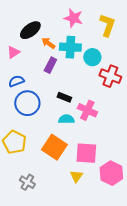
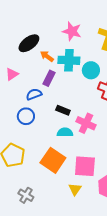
pink triangle: (13, 52) -> (12, 74), moved
blue semicircle: (16, 81) -> (34, 94), moved
blue circle: (27, 103) -> (26, 116), size x0.7

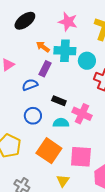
black ellipse: (29, 43) -> (25, 21), moved
blue circle: (26, 116) -> (33, 116), moved
yellow triangle: (75, 189) -> (63, 181), moved

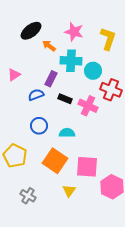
orange arrow: (43, 47) -> (49, 46), moved
black rectangle: (59, 101) -> (65, 99), moved
pink cross: (82, 114) -> (88, 106), moved

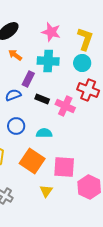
orange arrow: (49, 46) -> (15, 55), moved
cyan circle: (93, 71) -> (82, 63), moved

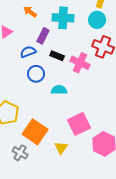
blue circle: (16, 126) -> (36, 74), moved
orange square: (32, 161) -> (35, 132), moved
pink square: (64, 167) -> (79, 124), turned -30

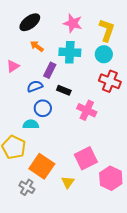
pink cross: (80, 63) -> (87, 110), moved
cyan semicircle: (59, 90) -> (31, 124), moved

